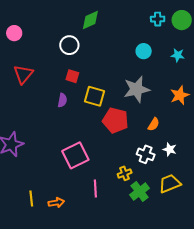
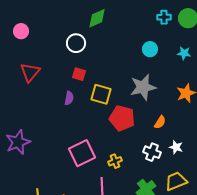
yellow cross: (125, 173) -> (115, 161), moved

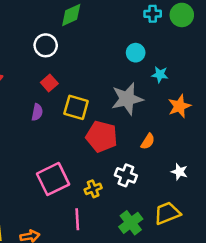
cyan star: (184, 53) -> (160, 75), moved
red square: (79, 74) -> (49, 83), turned 32
white star: (176, 147) -> (179, 172), moved
white cross: (152, 152) -> (126, 175), moved

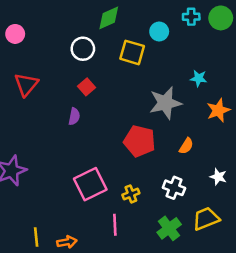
cyan circle: (136, 53) -> (159, 31), moved
yellow square: (76, 107) -> (132, 52), moved
white cross: (126, 175) -> (174, 188), moved

